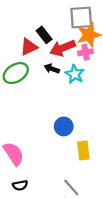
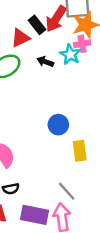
red arrow: (63, 48) -> (56, 19), moved, turned -35
cyan star: (75, 74) -> (70, 55), moved

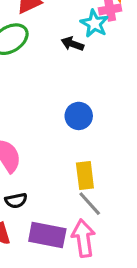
black arrow: (45, 62) -> (72, 44), moved
yellow rectangle: (80, 151) -> (85, 175), moved

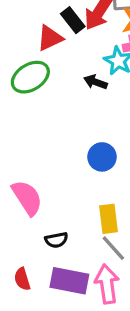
black semicircle: (16, 201) -> (56, 240), moved

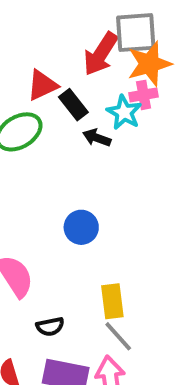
black rectangle: (73, 20) -> (73, 105), moved
blue circle: (102, 157) -> (81, 227), moved

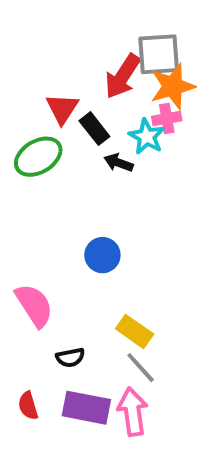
red triangle: (42, 85) -> (62, 108), turned -32
yellow rectangle: (112, 301) -> (135, 331), turned -48

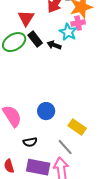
black rectangle: (94, 129) -> (35, 39), moved
blue circle: (102, 255) -> (46, 111), moved
yellow rectangle: (135, 331) -> (77, 127), moved

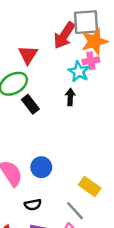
black rectangle: (35, 39) -> (30, 104), moved
black arrow: (54, 45) -> (70, 97), moved, turned 72
blue circle: (46, 111) -> (41, 167), moved

